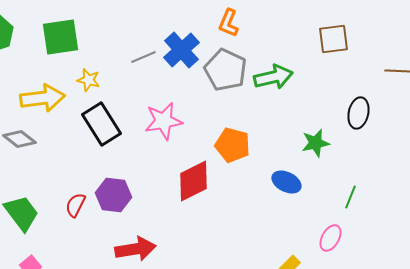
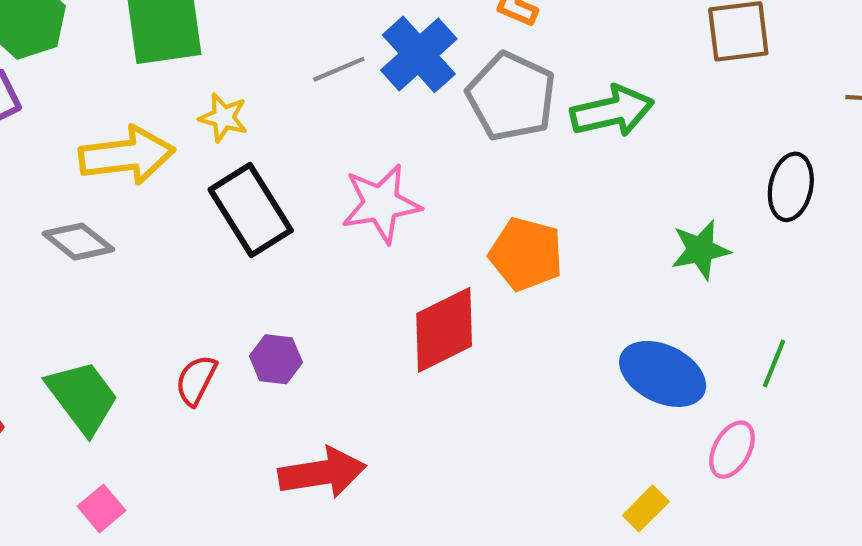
blue ellipse: (286, 182) -> (663, 374), moved, size x1.4
purple hexagon: (113, 195) -> (276, 359), size x0.7

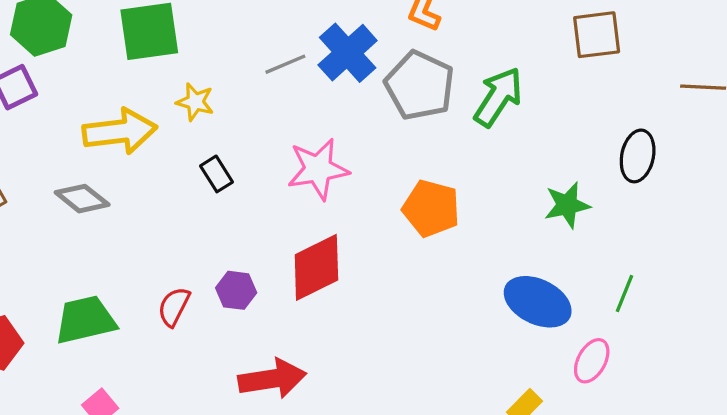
green arrow: (612, 111) -> (498, 97), turned -44
black rectangle: (251, 210) -> (216, 174), size x0.5
red diamond: (444, 330) -> (316, 267), moved
green trapezoid: (83, 397) -> (85, 320), turned -66

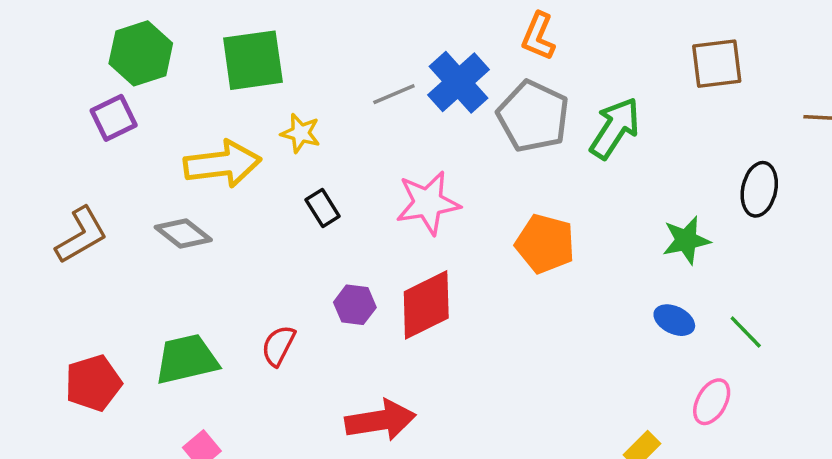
purple hexagon: (236, 290) -> (355, 305), moved
green line: (624, 294) -> (746, 332), turned -66
blue ellipse: (538, 302) -> (674, 320), moved, size x0.6

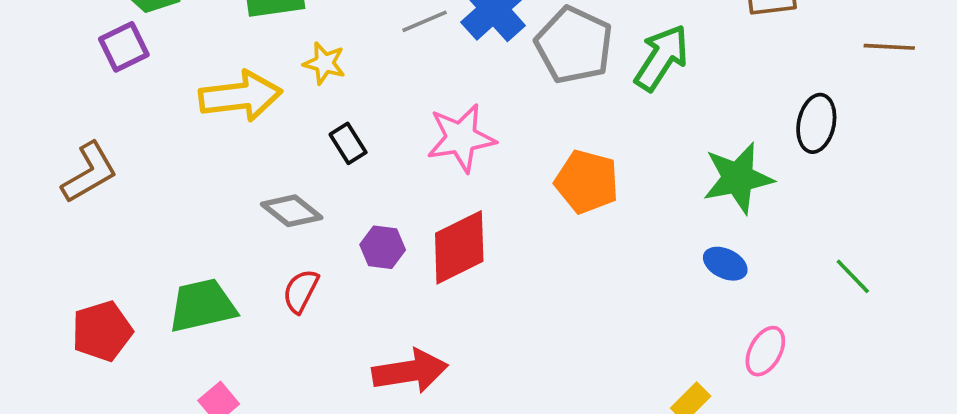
gray diamond: (183, 233) -> (292, 211), moved
green star: (686, 240) -> (738, 178), size x1.4
green line: (746, 332) -> (853, 276), moved

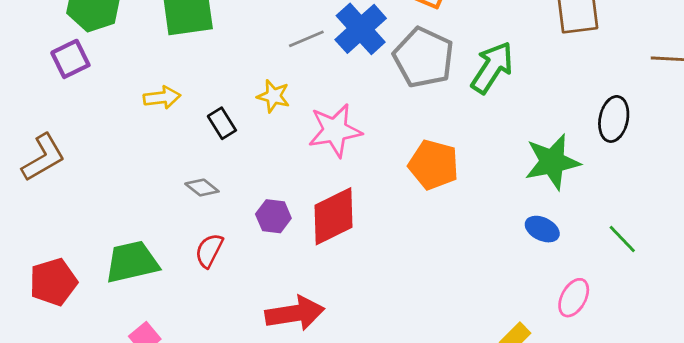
yellow star: (324, 63) -> (273, 96), moved
yellow arrow: (241, 96) -> (162, 98), size x0.6
black rectangle: (348, 143) -> (222, 123), moved
gray diamond: (292, 211) -> (202, 188), size x0.7
green line: (853, 276) -> (622, 239), moved

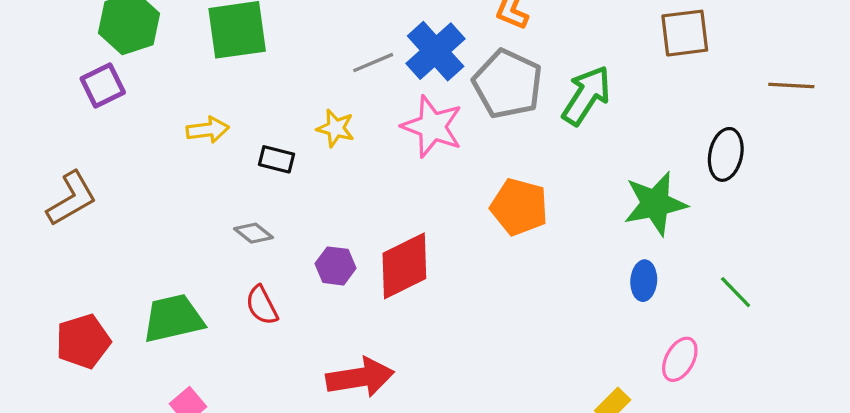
black rectangle: (222, 123) -> (276, 159), turned -44
pink star: (335, 130) -> (432, 127), moved, turned 30
blue ellipse: (542, 229) -> (644, 281), turned 68
red semicircle: (209, 250) -> (262, 305), turned -54

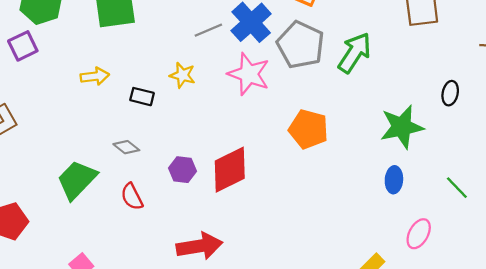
black ellipse: (726, 154) -> (450, 93), size x0.7
green trapezoid: (173, 318) -> (77, 180), moved, turned -33

